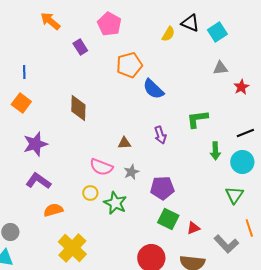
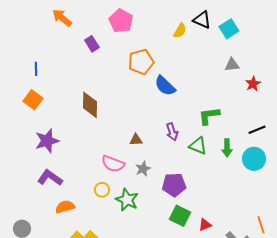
green triangle: (234, 195) -> (198, 146), moved, turned -42

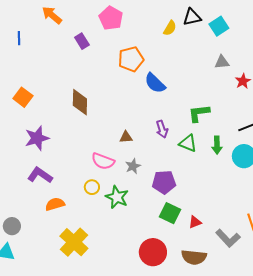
black triangle: (202, 20) -> (192, 17), turned -36
blue line: (36, 69) -> (19, 38), moved

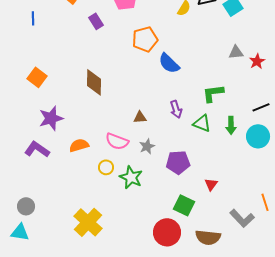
gray triangle: (222, 62) -> (236, 52), moved
purple L-shape: (40, 175) -> (37, 149), moved
orange semicircle: (55, 204) -> (79, 145), moved
green square: (170, 213) -> (184, 205), moved
red triangle: (195, 222) -> (211, 184), moved, turned -32

